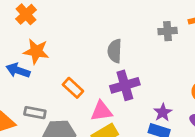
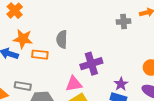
gray semicircle: (115, 51) -> (62, 39), moved
orange rectangle: (73, 88) -> (40, 55), moved, turned -35

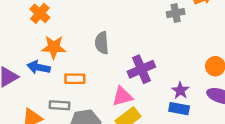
orange rectangle: (40, 55) -> (75, 79), moved

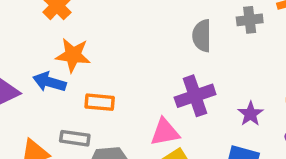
gray semicircle: (102, 43) -> (202, 36), moved
purple star: (180, 90) -> (250, 114), moved

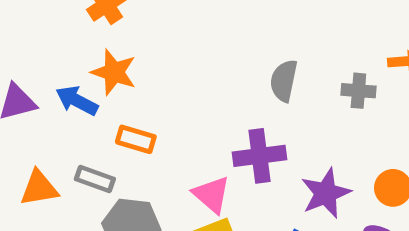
gray cross: (250, 20) -> (358, 91), moved
purple star: (250, 114) -> (326, 193), size x1.5
pink triangle: (165, 132) -> (212, 195), turned 40

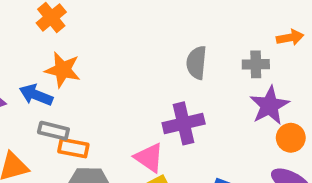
orange rectangle: (136, 139) -> (73, 148), moved
gray rectangle: (95, 179) -> (53, 131), moved
purple star: (326, 193) -> (269, 106), moved

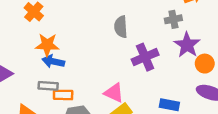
gray semicircle: (197, 63) -> (121, 27), moved
blue arrow: (36, 95) -> (53, 61), moved
purple cross: (184, 123) -> (145, 57), moved

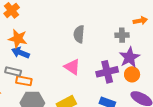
purple cross: (145, 57) -> (107, 72), moved
orange circle: (205, 64) -> (132, 74), moved
pink triangle: (114, 93) -> (72, 67), moved

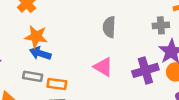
orange rectangle: (24, 81) -> (57, 84), moved

